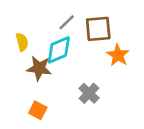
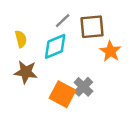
brown star: (39, 68) -> (26, 72), moved
orange square: (38, 110) -> (63, 94), moved, size x1.5

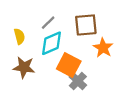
gray line: (63, 21) -> (48, 23), moved
orange square: (63, 94) -> (69, 65), moved

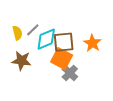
gray line: (48, 23) -> (33, 30), moved
brown square: (86, 25) -> (64, 42), moved

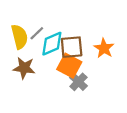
yellow semicircle: (17, 33) -> (19, 37), size x1.5

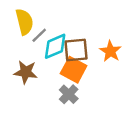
yellow semicircle: (19, 37) -> (24, 22), moved
gray cross: (78, 82) -> (69, 94), moved

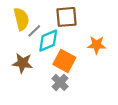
brown square: (76, 50) -> (66, 17), moved
orange star: (110, 51) -> (97, 45), turned -30

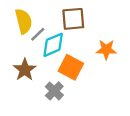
brown star: (22, 63) -> (25, 70), turned 30
gray cross: (60, 82) -> (54, 91), moved

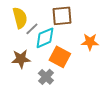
brown star: (25, 70) -> (21, 59), turned 30

